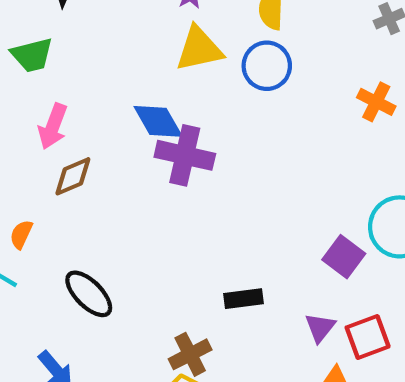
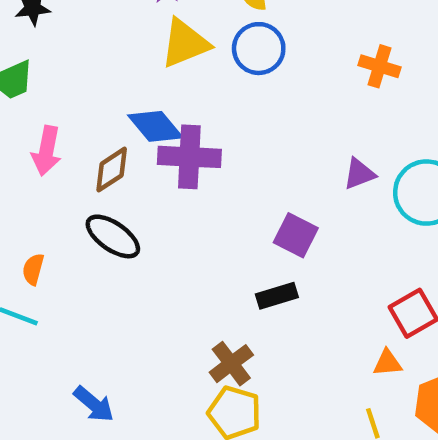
brown diamond: (73, 176) -> (112, 170), moved
purple square: (344, 257) -> (296, 235), moved
black ellipse: (89, 294) -> (113, 236), moved
purple triangle: (320, 328) -> (359, 174), moved, turned 40

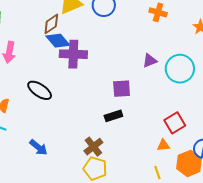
brown diamond: (112, 170) -> (51, 24), moved
purple square: (296, 235) -> (122, 89), turned -30
blue arrow: (94, 404) -> (38, 147), moved

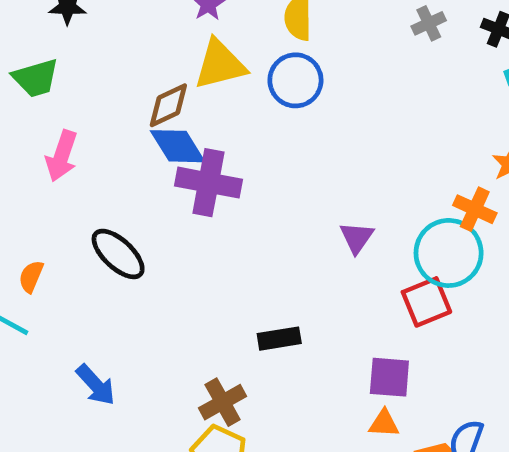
orange cross: (158, 12) -> (475, 209), moved
purple triangle: (150, 61) -> (357, 237), moved, turned -42
purple square: (122, 89) -> (389, 377), moved
red square: (175, 123) -> (426, 302), moved

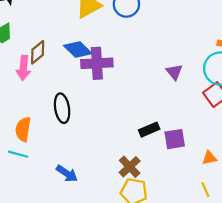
brown diamond: (168, 105) -> (38, 52), moved
black ellipse: (118, 254) -> (62, 108), turned 52
orange semicircle: (31, 277) -> (23, 129), size x1.5
purple square: (389, 377) -> (175, 139), moved

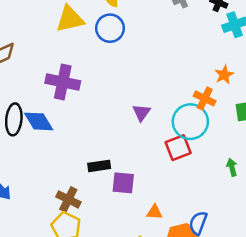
blue diamond: (78, 50) -> (39, 121), moved
brown cross: (130, 167) -> (68, 199), turned -35

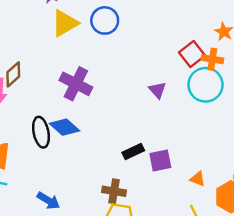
purple cross: (63, 82) -> (76, 84), turned 32
red square: (178, 148) -> (192, 54), moved
orange triangle: (154, 212) -> (198, 179), turned 35

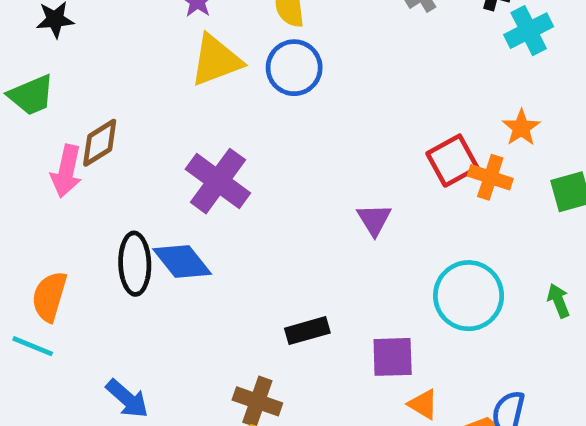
cyan circle: (206, 85) -> (469, 296), moved
purple square: (160, 160) -> (393, 357), moved

